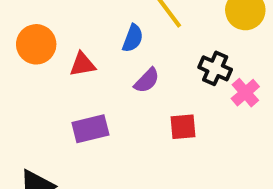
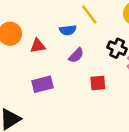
blue semicircle: (133, 38) -> (68, 30), turned 63

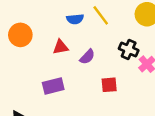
blue semicircle: (68, 30) -> (75, 19), moved
red triangle: (38, 46) -> (60, 47), moved

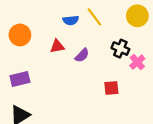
red square: (109, 85) -> (111, 88), moved
purple rectangle: (53, 86) -> (20, 79), moved

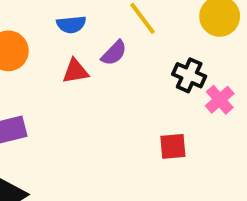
blue semicircle: (71, 20) -> (71, 24), moved
purple semicircle: (82, 55) -> (114, 53), moved

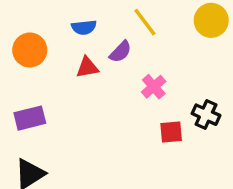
black cross: (189, 75) -> (206, 115), moved
pink cross: (220, 100) -> (154, 87), moved

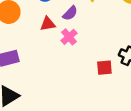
pink cross: (154, 87) -> (69, 37), moved

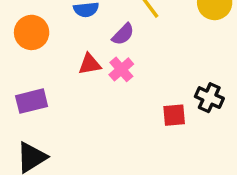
red triangle: (48, 24) -> (90, 64), moved

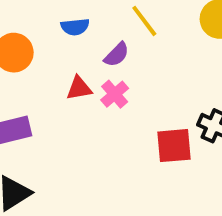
red square: (174, 115) -> (174, 146), size x1.4

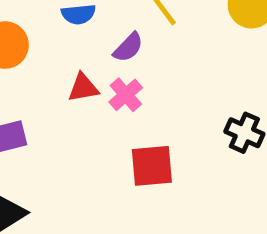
red square: (174, 146) -> (152, 166), moved

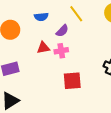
pink cross: (126, 95) -> (61, 51), turned 32

